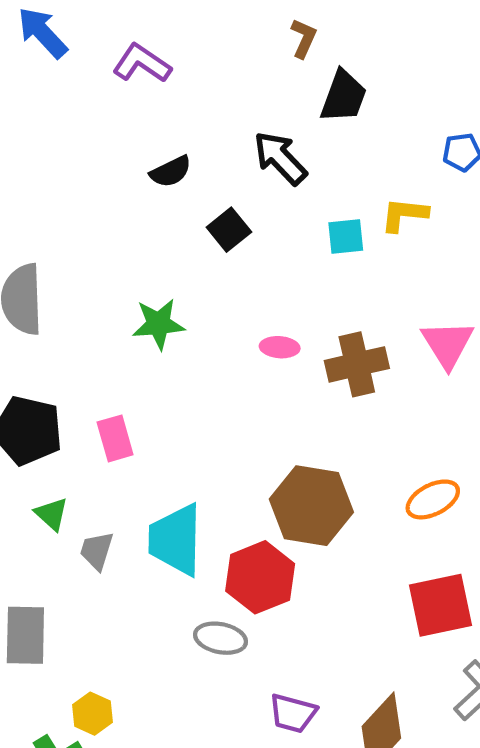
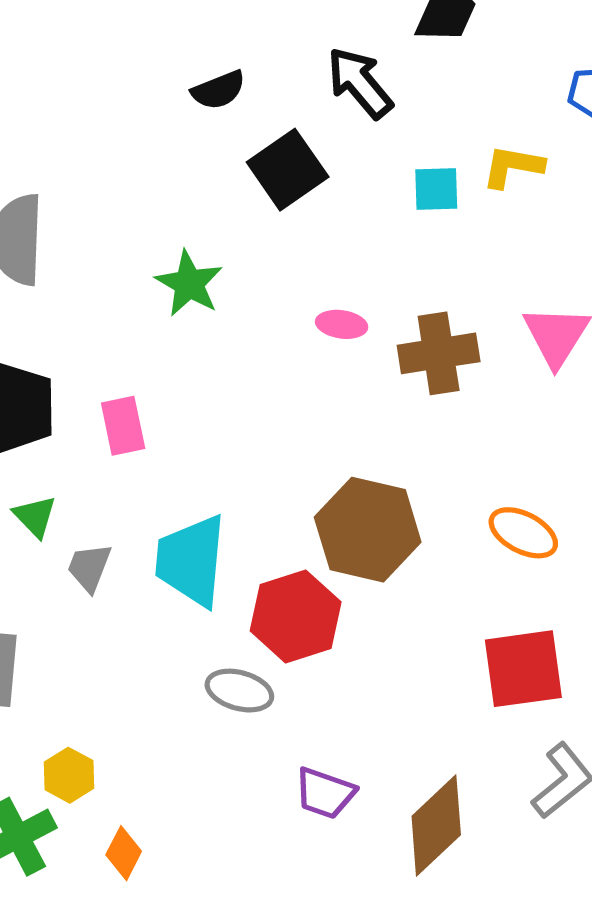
black square: (229, 230) -> (288, 170), size x1.4
green star: (159, 324) -> (189, 284), turned 30
orange ellipse: (433, 499) -> (523, 533), turned 50

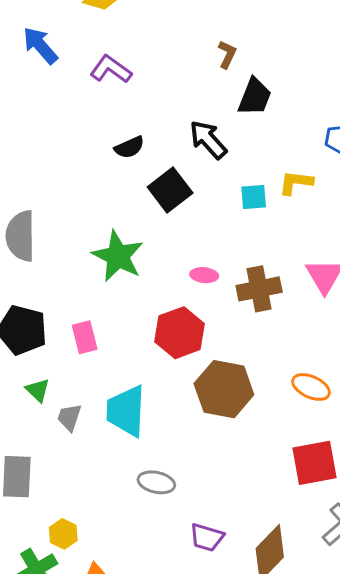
green star: (189, 284) -> (118, 256), size x1.4
red hexagon: (296, 616) -> (180, 333), moved

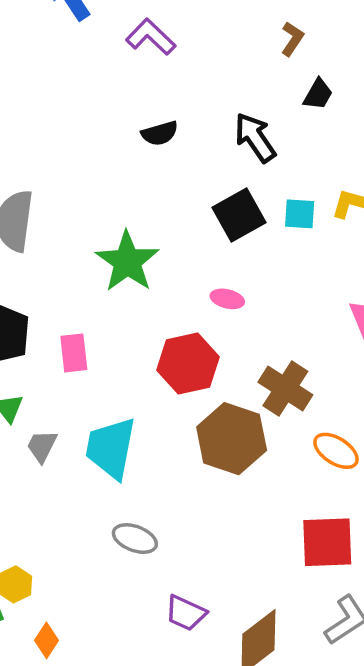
black trapezoid: (255, 97) -> (318, 94), size x0.7
black square: (170, 190) -> (239, 215), moved
brown cross: (259, 289) -> (285, 388), moved, turned 36

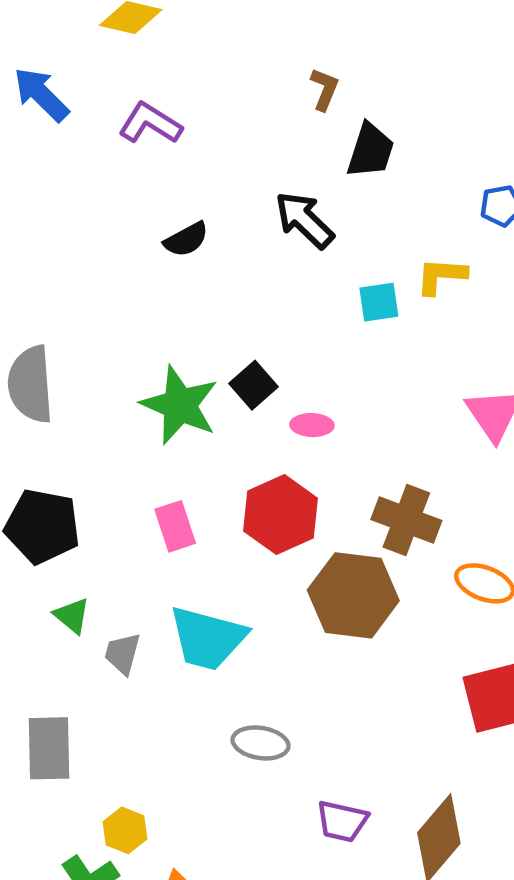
black trapezoid: (318, 94) -> (370, 151), size x1.4
black square: (239, 215) -> (253, 385), moved, size x0.7
pink rectangle: (74, 353) -> (175, 526), moved
cyan trapezoid: (111, 448) -> (208, 638), turned -74

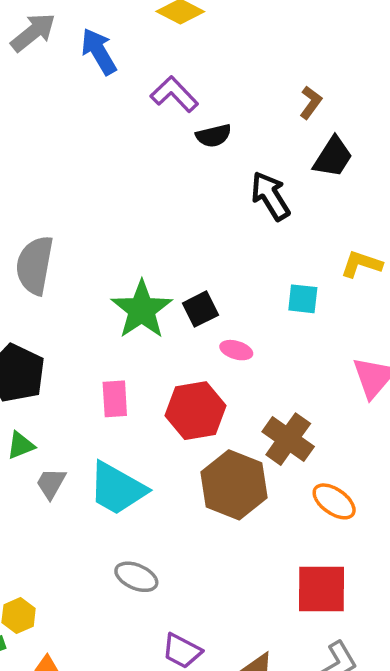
black semicircle: (186, 239) -> (214, 136), moved
cyan square: (379, 302) -> (303, 299), moved
green triangle: (72, 616) -> (21, 445), turned 44

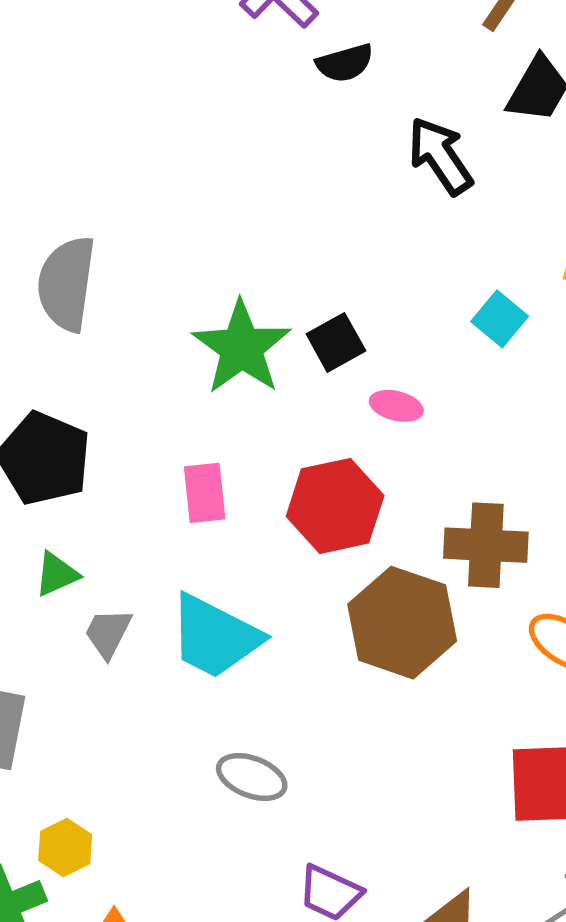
cyan square: (303, 299) -> (500, 319), turned 36
brown cross: (288, 439) -> (486, 545), turned -30

